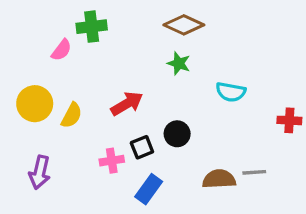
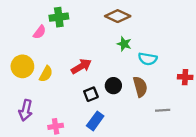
green star: (179, 63) -> (124, 44), moved
pink cross: (112, 161) -> (56, 126), moved
brown semicircle: (219, 179) -> (140, 87), moved, turned 78

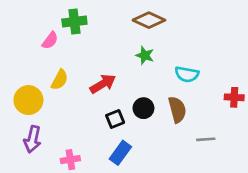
green star: (124, 44) -> (145, 55), moved
yellow circle: (22, 66) -> (28, 100), moved
yellow semicircle: (46, 74) -> (60, 80), moved

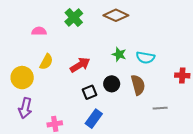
green cross: (74, 22) -> (74, 17), moved, turned -36
pink semicircle: (50, 40) -> (39, 31), turned -128
green star: (145, 55) -> (119, 54), moved

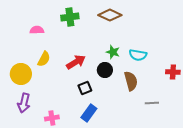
green cross: (74, 17) -> (70, 17), turned 36
black circle: (112, 84) -> (105, 70), moved

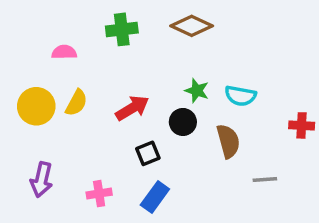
yellow circle: (21, 74) -> (36, 106), moved
pink cross: (52, 118) -> (99, 194), moved

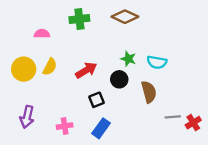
red cross: (302, 125) -> (193, 123), moved, turned -35

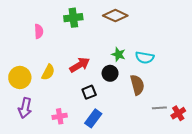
pink semicircle: (42, 34) -> (39, 31), turned 88
yellow semicircle: (50, 67) -> (48, 72), moved
yellow circle: (24, 69) -> (20, 77), moved

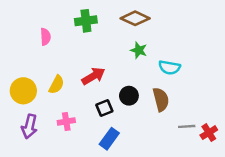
green star: (118, 54) -> (139, 50), moved
black circle: (110, 73) -> (129, 96), moved
pink cross: (60, 116) -> (66, 121), moved

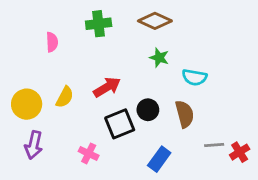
black square: (104, 108) -> (120, 124), size x1.5
pink cross: (66, 121) -> (89, 153), moved, turned 35
blue rectangle: (109, 139) -> (159, 159), moved

